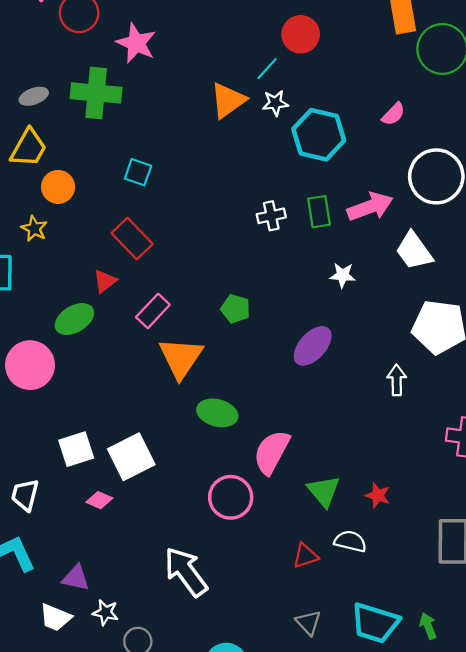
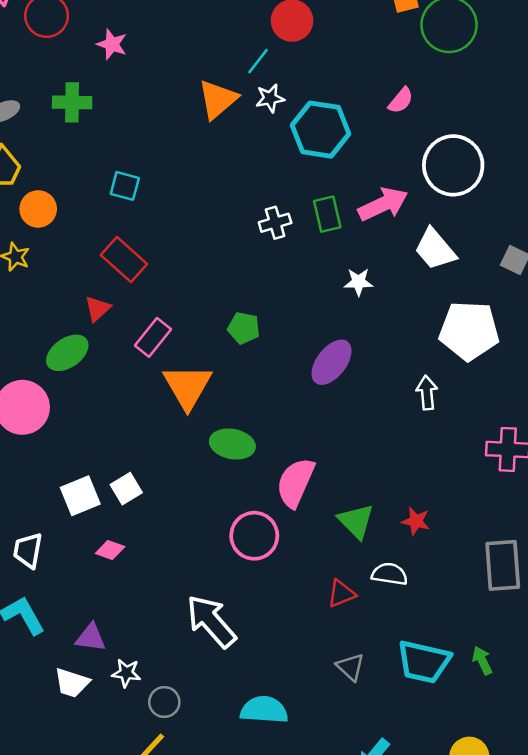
pink star: (136, 43) -> (112, 44), size x0.7
green cross: (96, 93) -> (72, 102), size x0.7
white square: (131, 457) -> (126, 489), moved, size x0.6

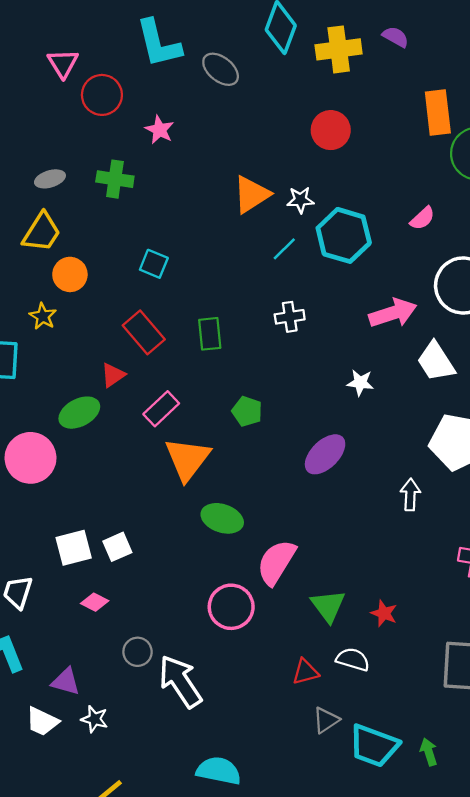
cyan line: (258, 61) -> (284, 249), moved
green rectangle: (327, 214) -> (210, 334), moved
gray triangle: (350, 667) -> (326, 720), moved, turned 36
gray circle: (164, 702) -> (138, 652), moved

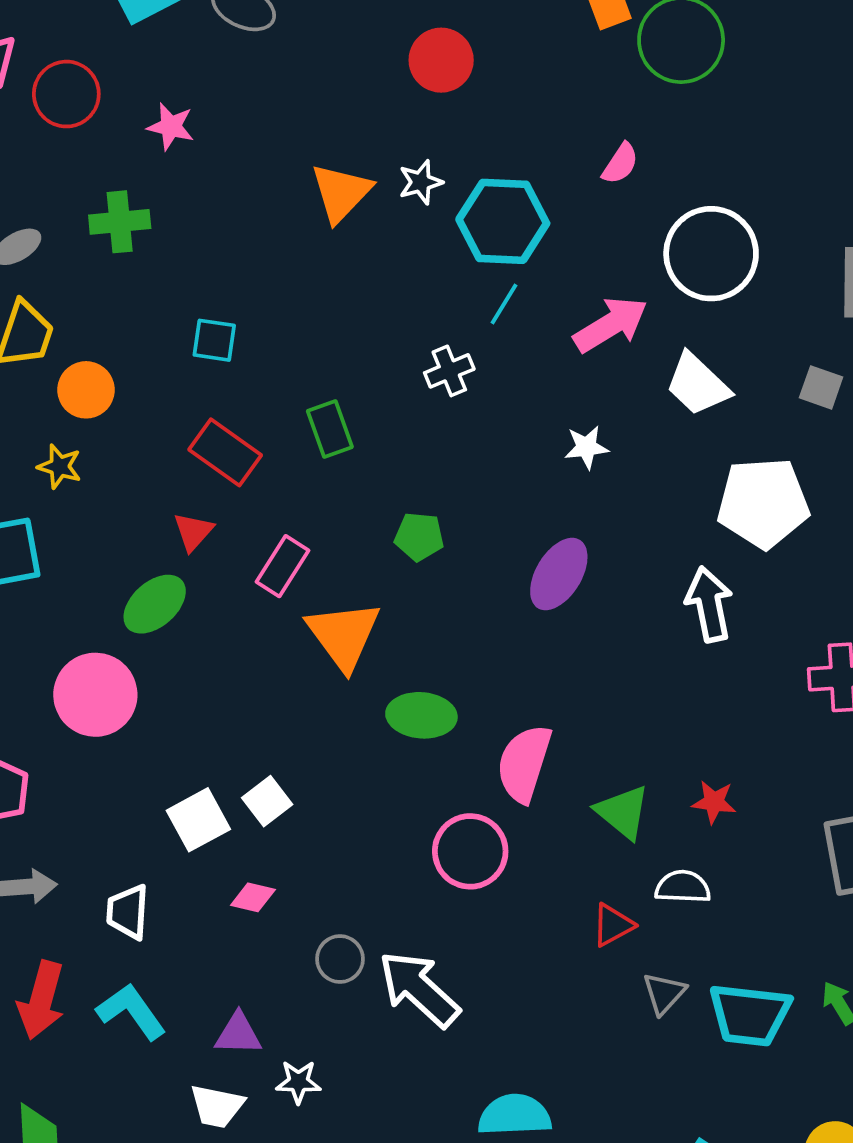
cyan line: (284, 249) -> (504, 304), moved
white arrow: (410, 495) -> (709, 604), size x1.4

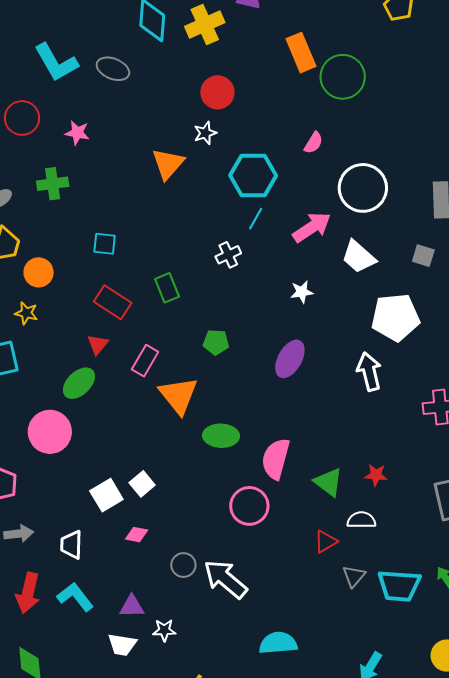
white star: (421, 182) -> (205, 133), moved

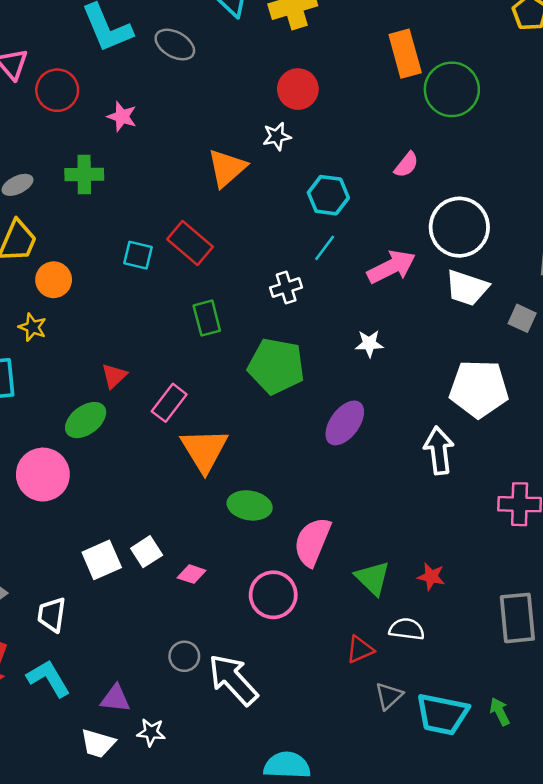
cyan hexagon: (253, 175) -> (328, 195), size x0.7
white trapezoid: (359, 257) -> (467, 288), moved, turned -30
red rectangle: (113, 302) -> (190, 243), moved
green pentagon: (216, 342) -> (276, 366), moved, size x1.8
pink diamond: (137, 535) -> (192, 574), moved

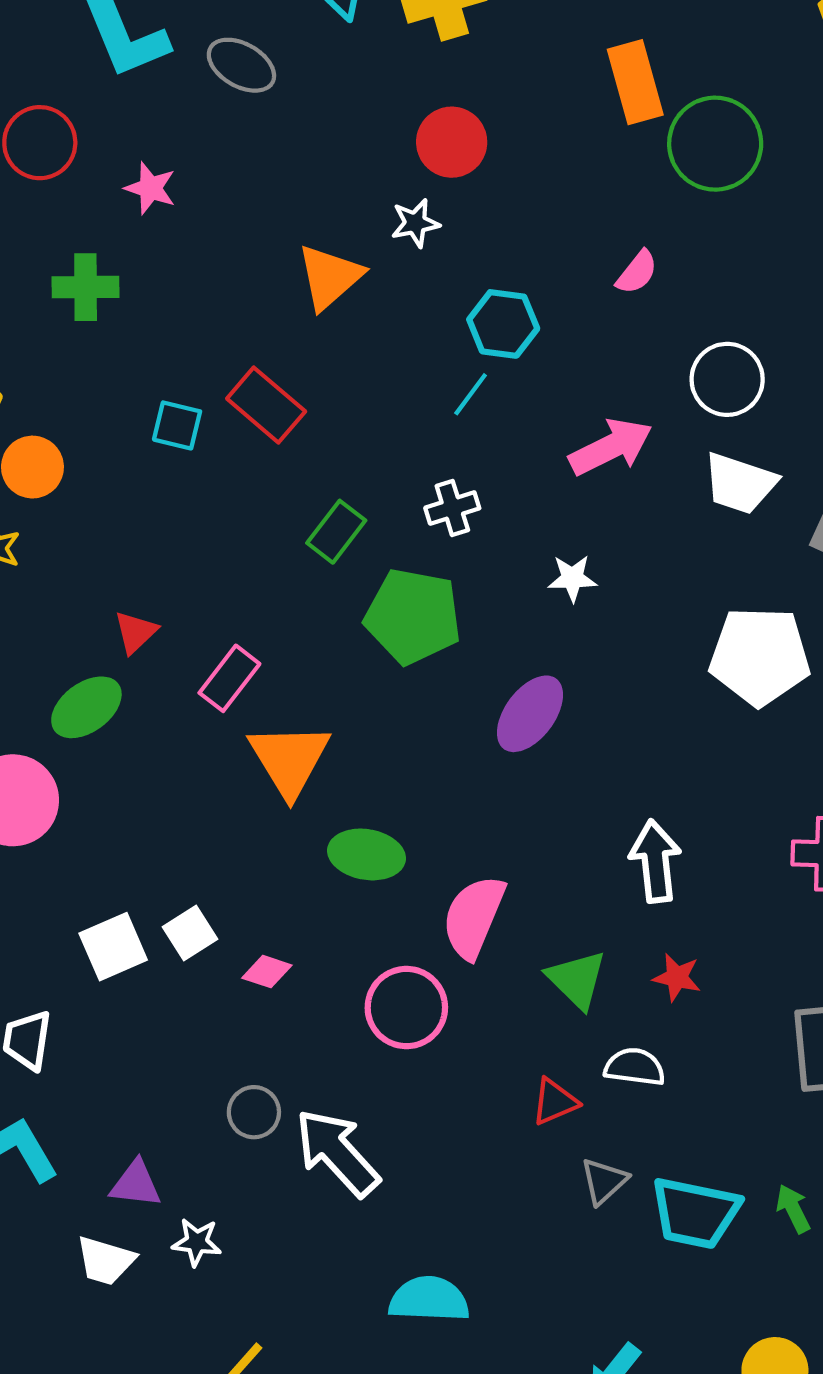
white circle: (459, 227) -> (727, 379), size x0.7
cyan line: (325, 248) -> (471, 394), moved
white cross: (286, 288) -> (452, 508), moved
green rectangle: (207, 318) -> (336, 532), moved, turned 52
white arrow: (439, 450) -> (655, 861), moved

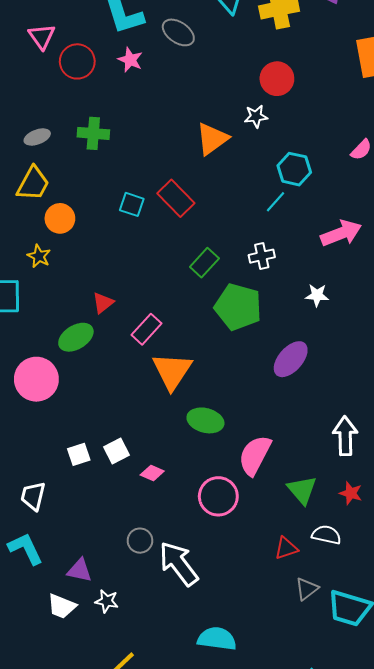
pink star: (150, 188) -> (130, 60), moved
white square: (113, 947) -> (79, 454), size x0.7

